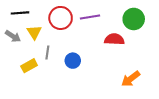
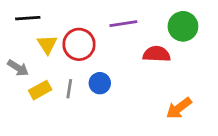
red circle: (61, 18) -> (79, 44), moved
gray arrow: (13, 36) -> (18, 68), moved
gray line: (47, 52) -> (69, 89), moved

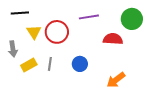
gray arrow: (18, 68) -> (13, 49), turned 49
blue circle: (100, 83) -> (80, 64), moved
orange arrow: (179, 108) -> (116, 80), moved

